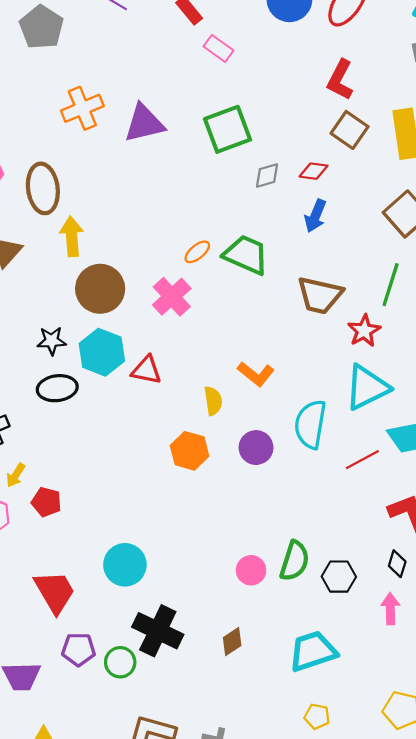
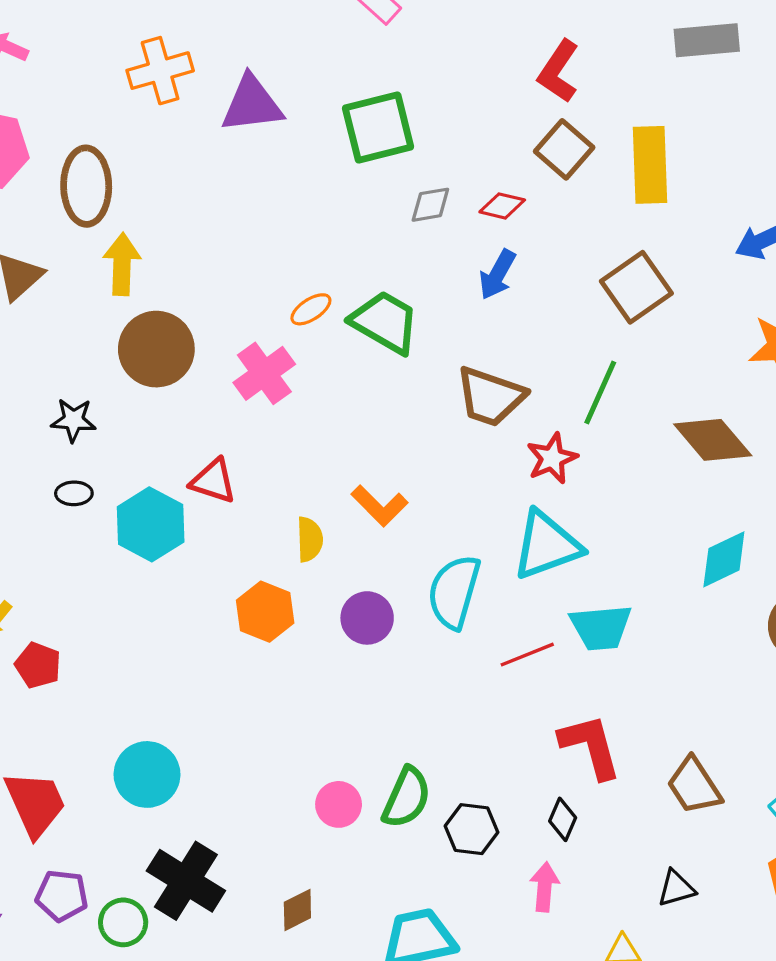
cyan hexagon: (102, 352) -> (151, 524), moved
black ellipse: (57, 388) -> (74, 493), size x0.6

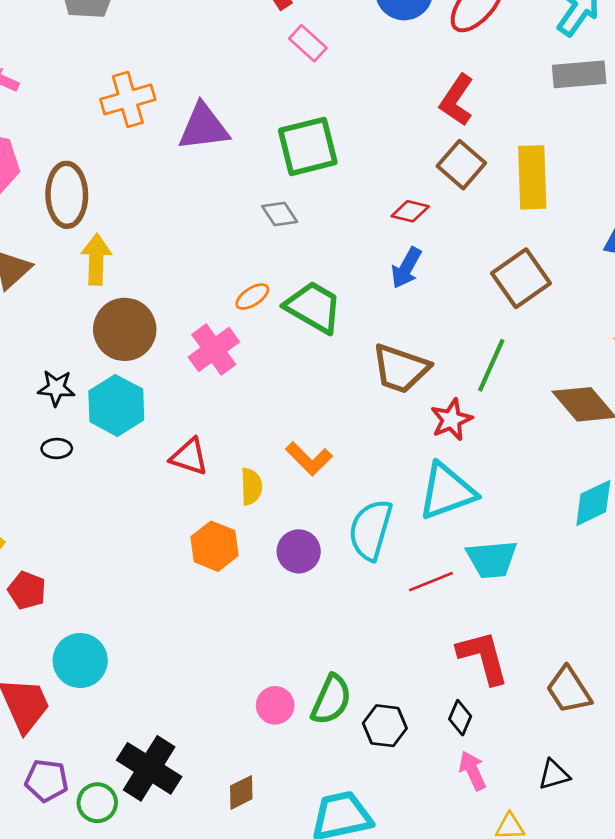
gray diamond: (430, 205) -> (280, 214), moved, turned 66
red triangle: (213, 481) -> (189, 457), moved
cyan hexagon: (151, 524) -> (116, 405), moved
cyan circle: (147, 774) -> (80, 661), moved
pink arrow: (544, 887) -> (473, 771), moved, turned -30

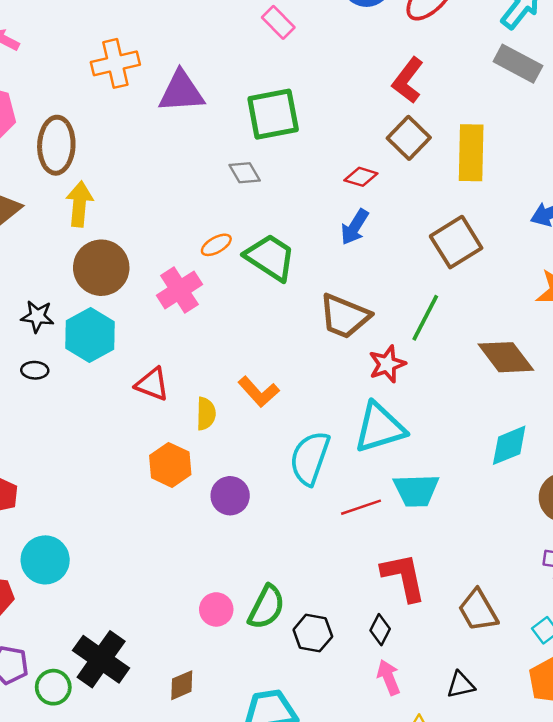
gray rectangle: (579, 74) -> (518, 64), turned 30
purple circle: (299, 551) -> (230, 496), moved

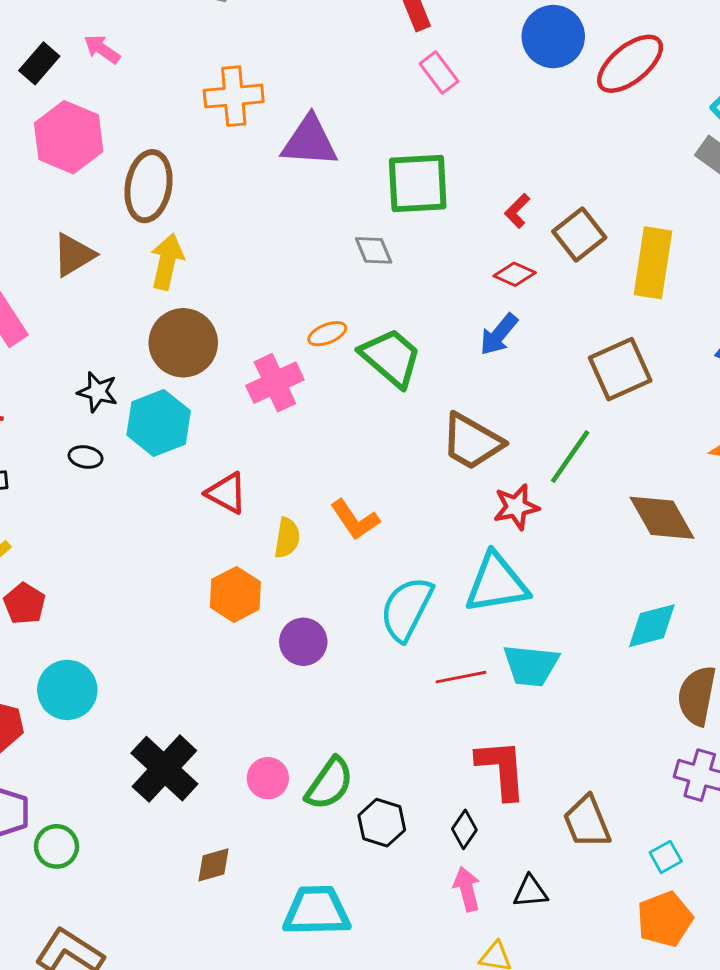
red L-shape: (408, 80) -> (517, 211), moved, size x0.6
black cross: (101, 659) -> (164, 769), moved
black triangle: (461, 685) -> (530, 892), moved

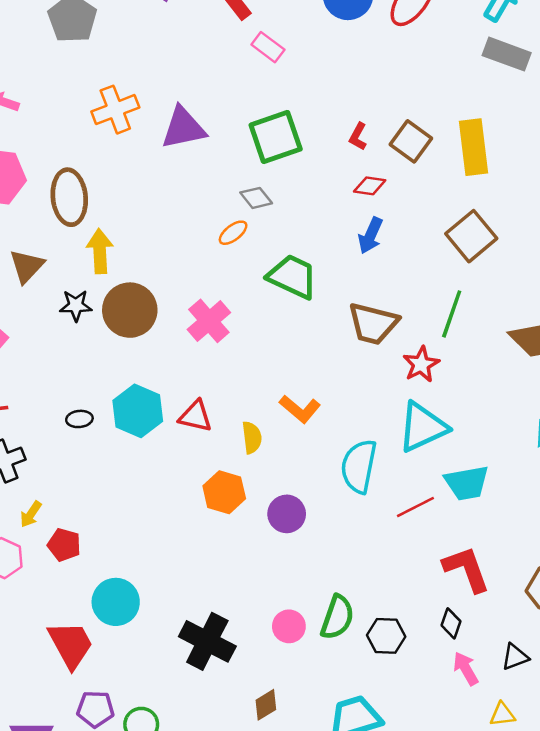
orange ellipse: (327, 334) -> (233, 233), moved
black star: (98, 392) -> (76, 305), moved
cyan hexagon: (159, 423) -> (138, 411), moved

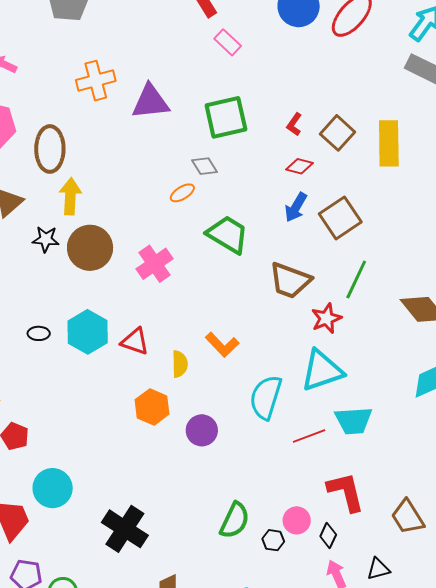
brown square: (471, 236) -> (340, 218), moved
pink circle: (289, 626) -> (297, 520), moved
black hexagon: (386, 636) -> (273, 540), size x0.7

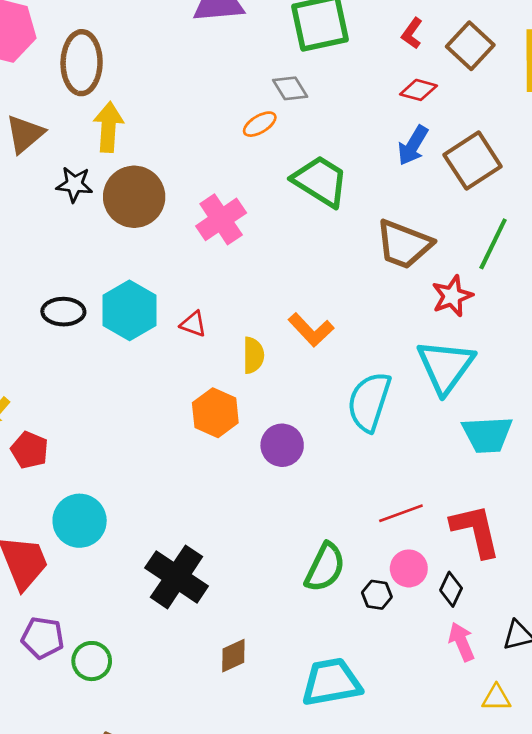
black ellipse: (39, 333) -> (63, 312), size x1.4
red triangle: (135, 341) -> (193, 324), size x0.7
cyan triangle: (322, 371) -> (445, 366), turned -36
red line: (309, 436) -> (401, 513), moved

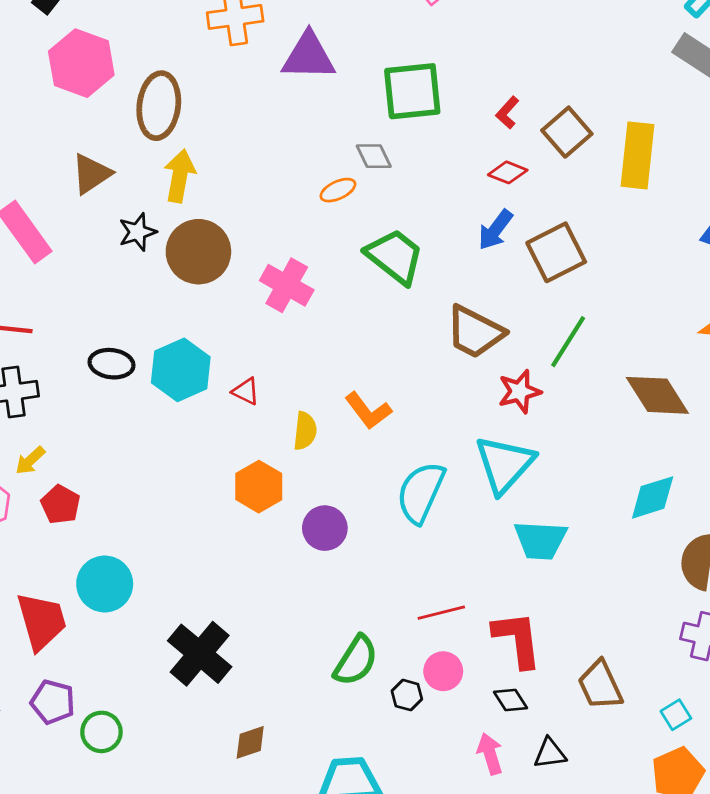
black star: (74, 184) -> (138, 232), turned -30
pink cross: (221, 219) -> (287, 285), turned -33
black diamond: (451, 589) -> (510, 700), moved, turned -64

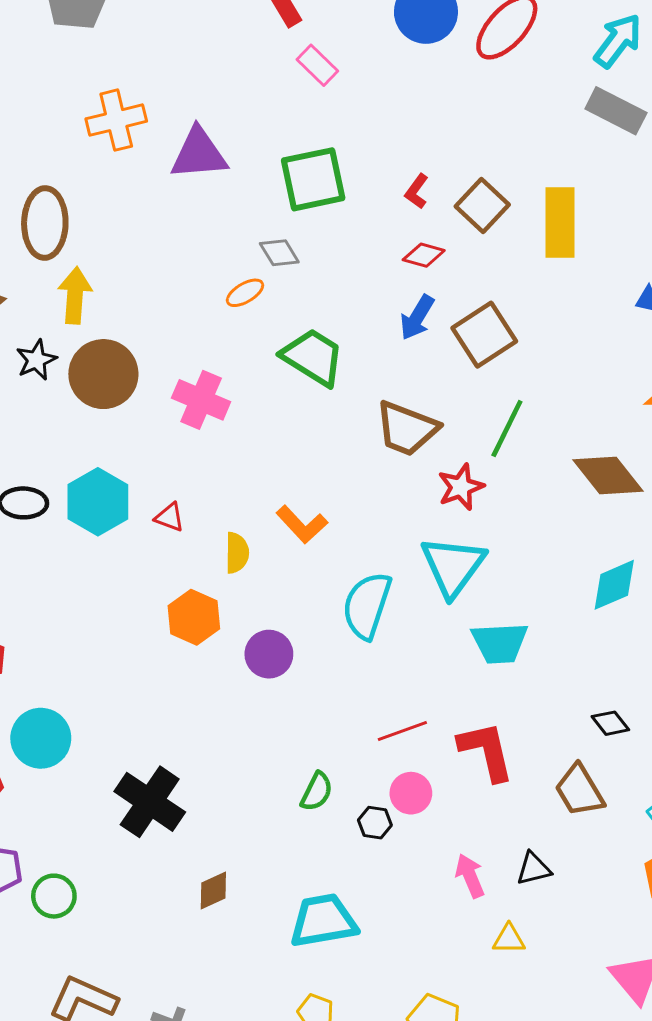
green semicircle: (356, 661) -> (317, 792), size x0.7
black diamond: (510, 700) -> (610, 723), moved

